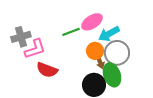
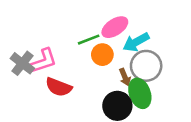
gray cross: (21, 37) -> (22, 63), moved, turned -36
orange circle: (95, 51) -> (102, 55), moved

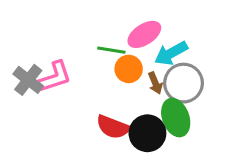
green line: (89, 40) -> (111, 50), turned 30
brown arrow: (125, 77) -> (155, 83), moved
red semicircle: (59, 87) -> (113, 127), moved

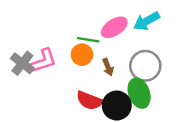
cyan arrow: (171, 53) -> (147, 21), moved
orange circle: (129, 69) -> (82, 55), moved
brown arrow: (155, 83) -> (108, 67), moved

